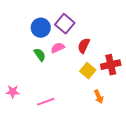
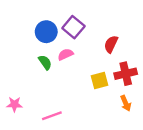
red semicircle: (84, 46) -> (111, 44), moved
yellow square: (88, 71) -> (100, 81), turned 35
orange arrow: (99, 97) -> (126, 103), moved

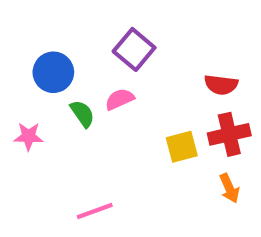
blue circle: (46, 32) -> (53, 72), moved
red semicircle: (111, 44) -> (221, 85), moved, turned -108
pink star: (14, 104) -> (29, 136), moved

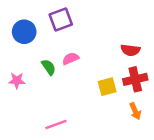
purple square: (134, 49) -> (61, 20), moved, turned 30
blue circle: (53, 72) -> (24, 32), moved

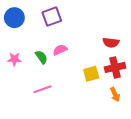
blue circle: (24, 32) -> (14, 18), moved
pink star: (17, 81) -> (14, 59), moved
pink line: (56, 125) -> (42, 89), moved

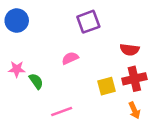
purple square: (52, 17) -> (88, 22), moved
green semicircle: (41, 57) -> (36, 81), moved
pink line: (42, 89) -> (62, 112), moved

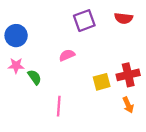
blue circle: (17, 21) -> (16, 36), moved
red semicircle: (130, 50) -> (124, 18), moved
pink line: (62, 112) -> (59, 106), turned -66

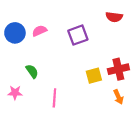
purple square: (84, 21) -> (78, 35), moved
pink semicircle: (67, 55) -> (39, 31), moved
pink star: (16, 66) -> (15, 93), moved

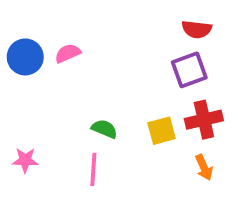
purple square: (78, 35) -> (189, 70), moved
green semicircle: (32, 71) -> (104, 129), moved, turned -32

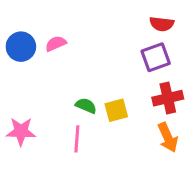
yellow square: (162, 131) -> (116, 110), moved
pink star: (25, 160) -> (21, 131), size x1.4
orange arrow: (204, 168) -> (168, 137), size x1.4

